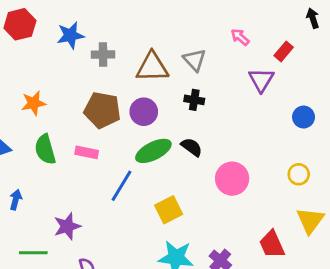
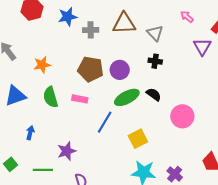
brown triangle: (152, 67) -> (124, 23), moved

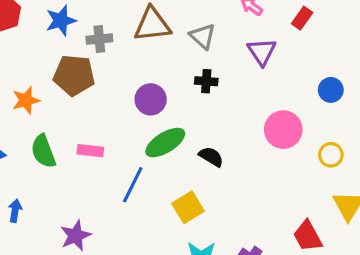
purple triangle: (202, 47) -> (262, 52), moved
brown pentagon: (91, 69) -> (74, 75), moved
black semicircle: (154, 94) -> (211, 157), moved
pink circle: (182, 116) -> (283, 130), moved

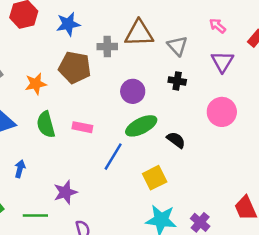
gray cross: (99, 39) -> (107, 47), moved
pink circle: (283, 130) -> (222, 112), moved

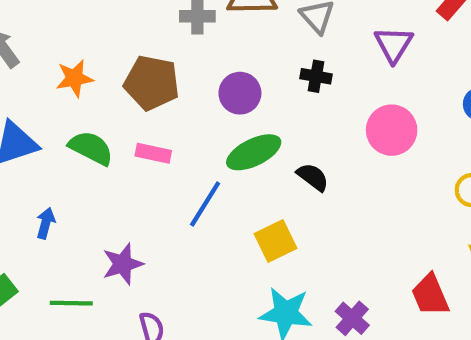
brown pentagon: (75, 68) -> (152, 83), moved
green semicircle: (46, 125) -> (91, 148), turned 132

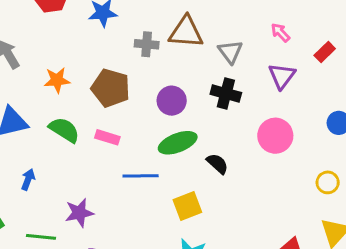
black cross: (316, 76) -> (226, 93), size x1.4
blue line: (205, 204) -> (141, 176), turned 52

